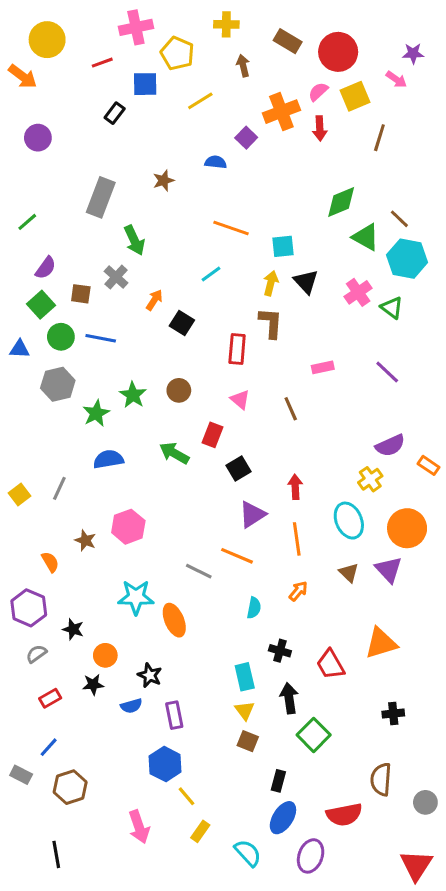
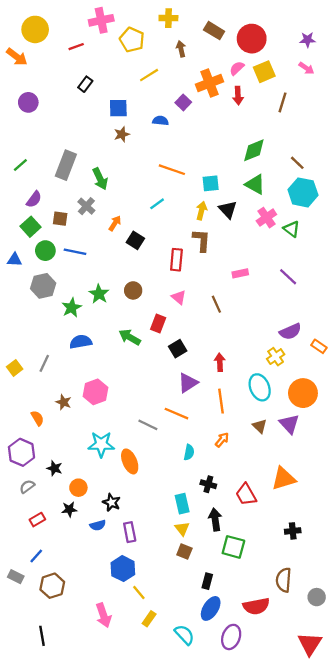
pink arrow: (396, 79) -> (306, 68), moved
blue square: (145, 84) -> (118, 108), moved
gray rectangle: (101, 197) -> (66, 165), moved
green triangle: (366, 237) -> (255, 184), moved
green square: (314, 735) -> (233, 547), turned -30

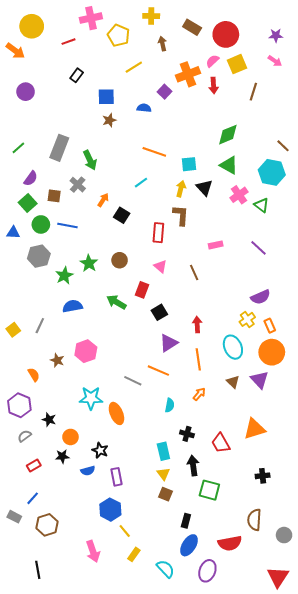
brown line: (297, 163) -> (283, 146), moved
orange rectangle: (319, 346) -> (270, 326), moved, turned 32

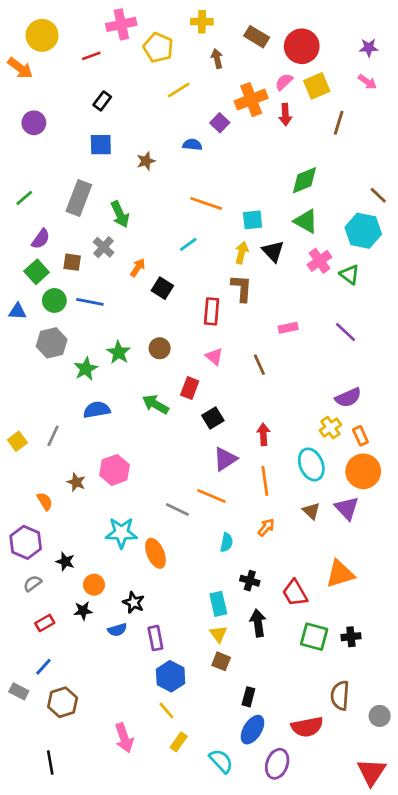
blue square: (106, 97) -> (101, 145), moved
green square: (209, 490) -> (314, 637), moved
blue hexagon: (110, 510) -> (171, 676), moved

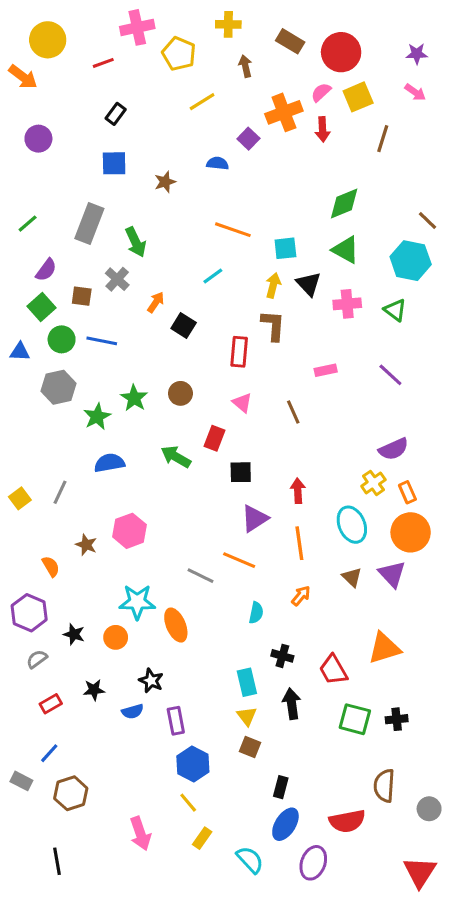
pink cross: (319, 261) -> (347, 304), moved, turned 30
black square: (213, 418) -> (241, 472), turned 30
orange circle: (94, 585) -> (116, 637), moved

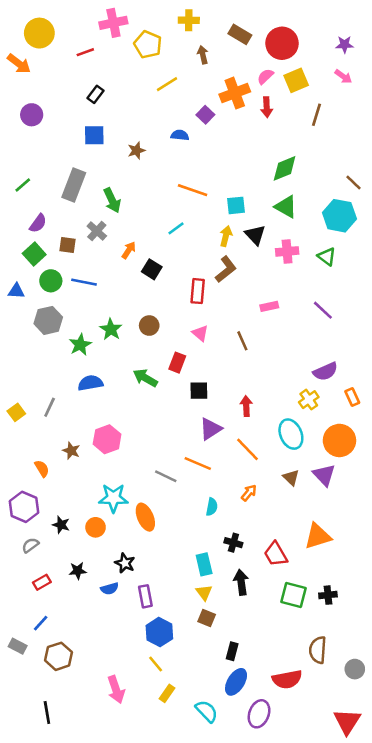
brown L-shape: (273, 325) -> (226, 269), turned 48
orange rectangle: (407, 492) -> (352, 397), moved
orange line: (299, 543) -> (248, 449), turned -36

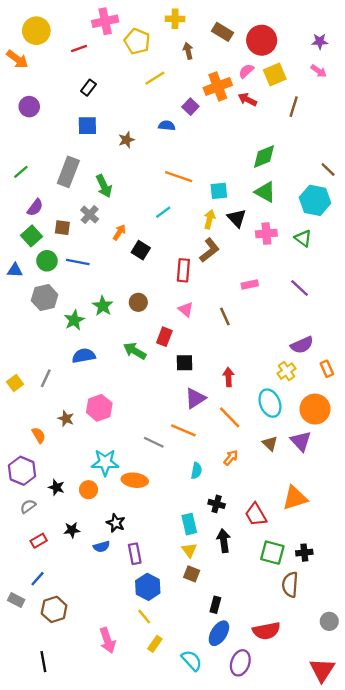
red arrow: (267, 107) -> (247, 99), turned 120
orange ellipse: (145, 517) -> (135, 480), turned -60
brown semicircle: (318, 650) -> (290, 585), moved

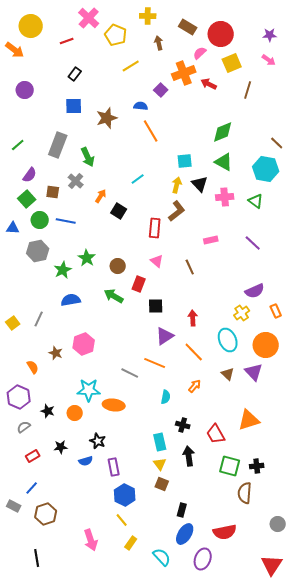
pink cross: (105, 21) -> (89, 18), turned -35
pink semicircle: (246, 71) -> (200, 53), moved
brown star: (126, 140) -> (107, 118), size x1.5
orange line: (179, 177) -> (151, 131), moved, turned 40
brown circle: (138, 302) -> (118, 266), moved

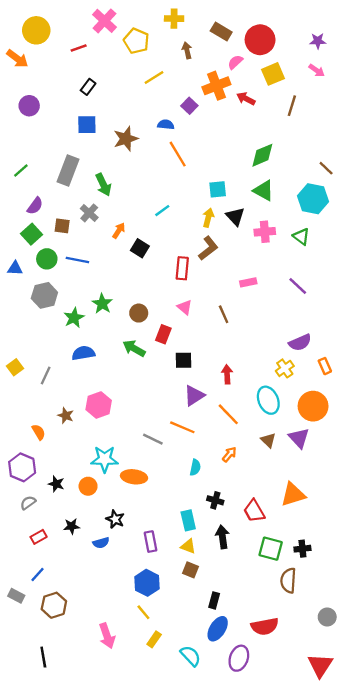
yellow square: (13, 323) -> (15, 367), moved
yellow triangle: (160, 464) -> (188, 546), turned -32
purple rectangle: (114, 467) -> (150, 542), moved

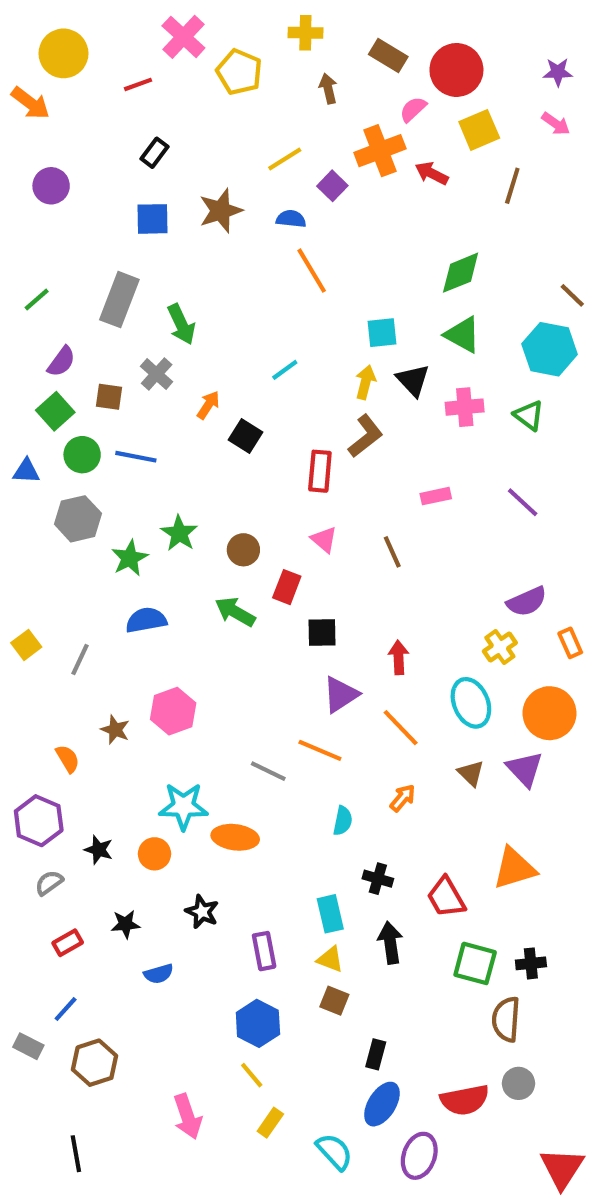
yellow line: (154, 77) -> (285, 159), moved
brown star: (126, 139) -> (221, 211), moved
blue semicircle: (101, 543) -> (159, 974), moved
gray circle: (327, 617) -> (518, 1083), moved

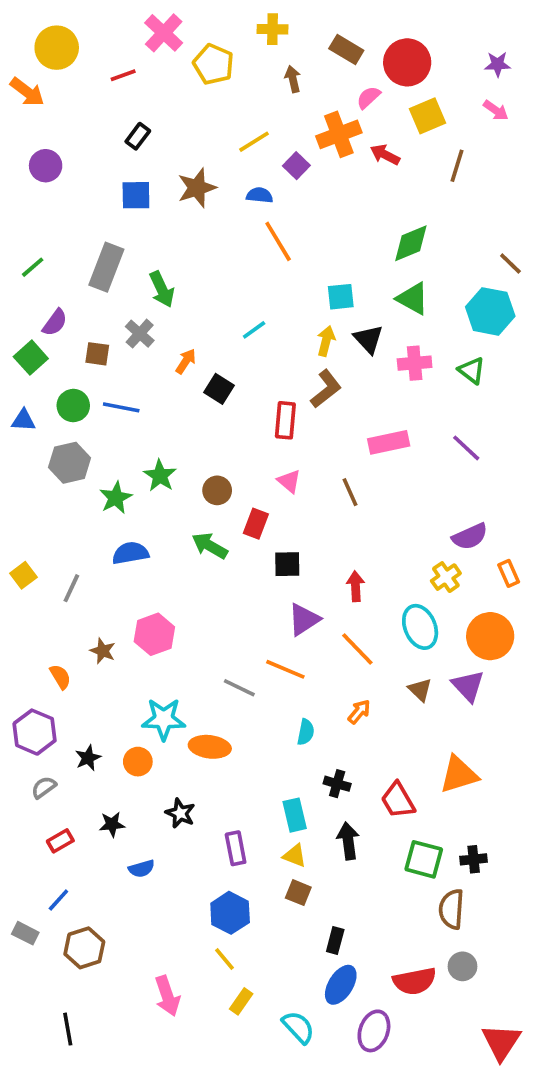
green square: (55, 411) -> (31, 358), moved
pink rectangle: (436, 496) -> (389, 442), size x1.5
black star: (99, 850) -> (88, 758), turned 30

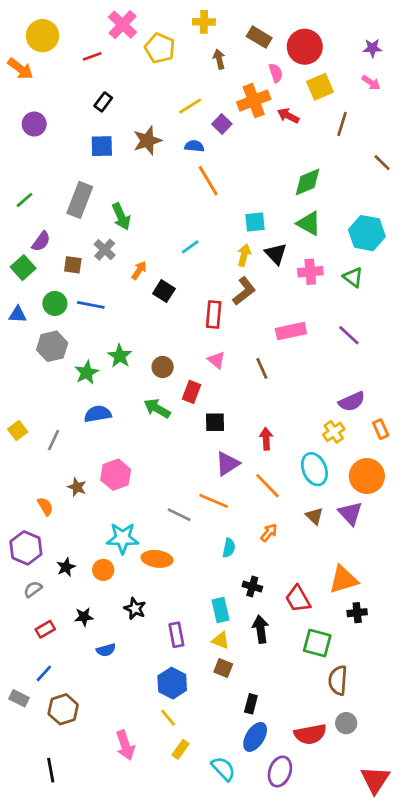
pink semicircle: (368, 97) -> (276, 73), turned 114
brown line: (510, 263) -> (382, 163), moved
black cross: (474, 859) -> (357, 613), moved

